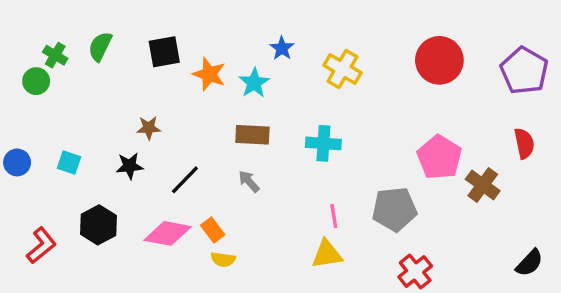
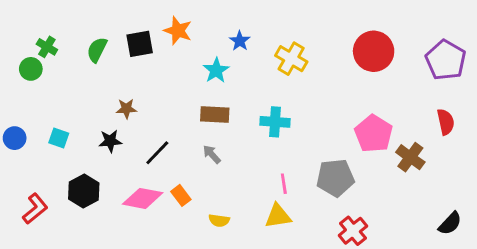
green semicircle: (100, 46) -> (97, 50), moved
orange star: (209, 74) -> (178, 31), moved
yellow semicircle: (223, 259) -> (219, 220), moved

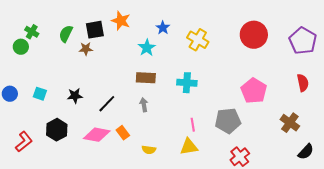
brown star: (126, 109) -> (86, 49), moved
gray arrow: (212, 154) -> (144, 105), turned 32
brown cross: (410, 157) -> (290, 123), moved

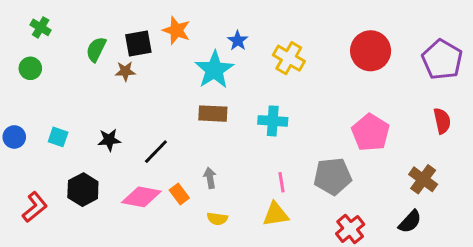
green cross: (32, 32) -> (41, 27), moved
cyan star: (147, 48) -> (214, 70), size x1.5
gray arrow: (144, 105) -> (210, 178), moved
black semicircle: (306, 152) -> (410, 222), moved

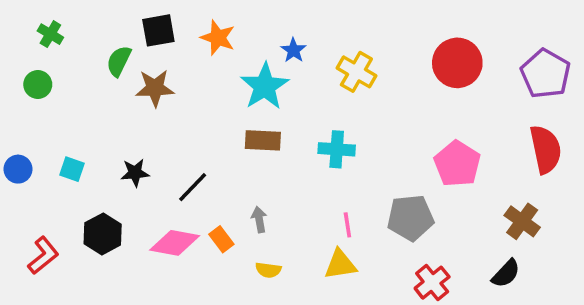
black square: (138, 44) -> (158, 30), moved
brown star: (125, 71) -> (155, 88), size x1.5
red semicircle: (442, 121) -> (546, 149), size x1.5

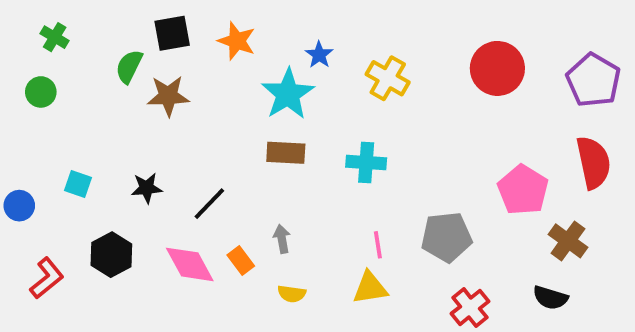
pink pentagon: (457, 164) -> (523, 190), moved
blue circle: (18, 169) -> (19, 206), moved
pink diamond: (175, 243) -> (190, 264), turned 51
black semicircle: (506, 274) -> (550, 298), turned 64

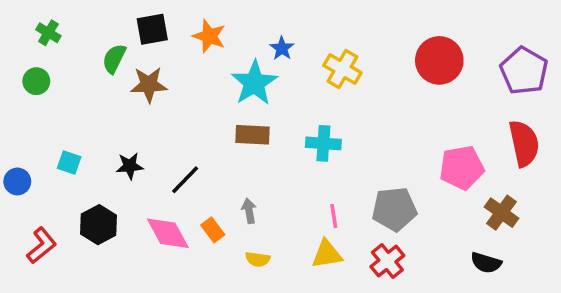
pink pentagon: (523, 190) -> (462, 168), turned 30
red cross: (470, 308) -> (387, 261), moved

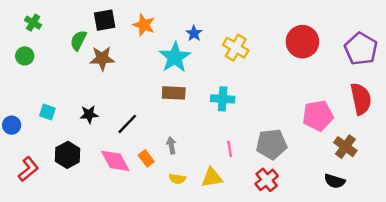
yellow triangle: (327, 254) -> (212, 178), moved

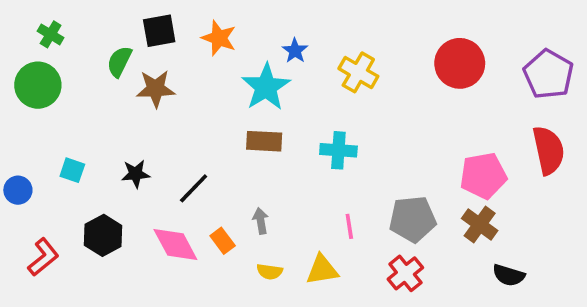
green circle: (25, 56) -> (38, 85), size x1.6
brown cross: (345, 147) -> (480, 225), moved

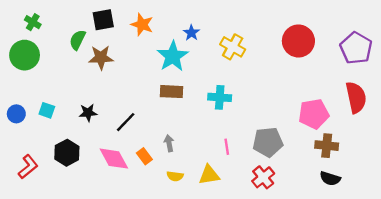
blue circle: (18, 190) -> (16, 114), moved
brown cross: (480, 225) -> (327, 146), moved, turned -30

